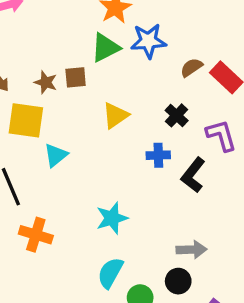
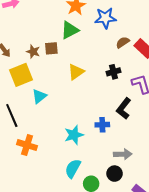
blue star: (148, 41) -> (105, 18), moved
black cross: (177, 115) -> (113, 72), turned 32
yellow square: (26, 120) -> (21, 75), turned -30
blue cross: (158, 155) -> (102, 125), moved

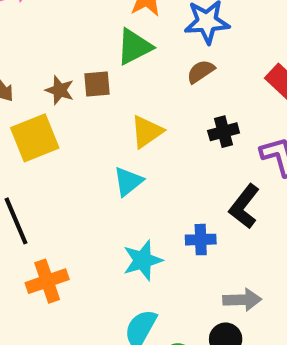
brown semicircle: (123, 42) -> (201, 72), moved
cyan triangle: (39, 96) -> (128, 181), moved
orange cross: (27, 145) -> (47, 281), turned -36

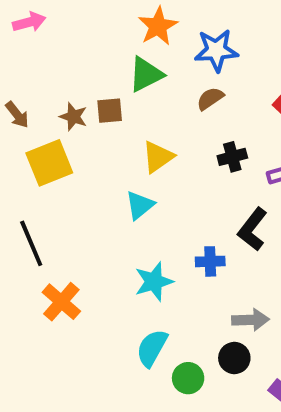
orange cross: (47, 281) -> (61, 302), turned -30

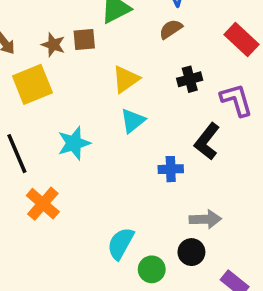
cyan triangle: (140, 205) -> (133, 121), moved
cyan star: (154, 282) -> (74, 143), moved

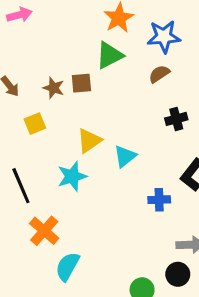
yellow triangle: (126, 79) -> (89, 141), moved
yellow square: (32, 84) -> (35, 124), size x0.6
cyan semicircle: (121, 243) -> (67, 266), moved

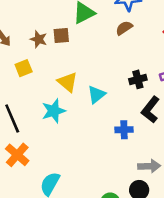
black cross: (176, 119) -> (138, 79), moved
yellow triangle: (89, 141) -> (67, 82), turned -45
orange cross: (44, 231) -> (17, 155), moved

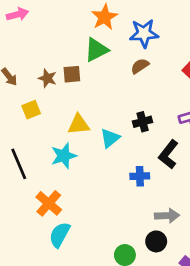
black cross: (138, 79) -> (143, 122), moved
yellow triangle: (67, 82) -> (79, 125), turned -45
orange cross: (17, 155) -> (49, 203), moved

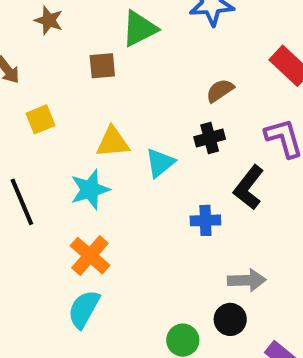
brown semicircle: (140, 66) -> (220, 91), moved
brown star: (47, 78) -> (49, 20), moved
orange cross: (49, 203) -> (90, 256), moved

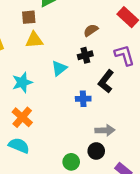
yellow triangle: (113, 142) -> (34, 40), moved
cyan semicircle: (84, 309) -> (19, 146), turned 84

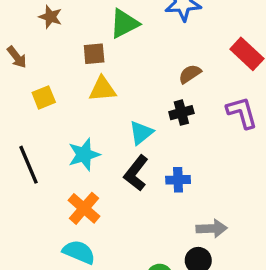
black L-shape: (106, 81) -> (136, 173), moved

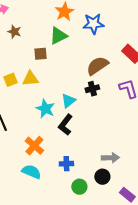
brown semicircle: (190, 74) -> (97, 66), size x1.6
yellow triangle: (102, 89) -> (30, 79), moved
cyan star: (84, 155) -> (45, 109), moved, turned -30
blue cross: (178, 180) -> (66, 164), moved

